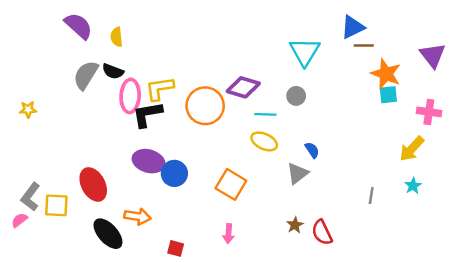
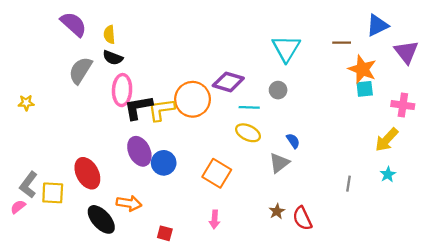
blue triangle: (353, 27) -> (377, 25), moved
black semicircle: (113, 71) -> (113, 58), moved
yellow L-shape: (160, 89) -> (161, 110), moved
purple ellipse: (149, 161) -> (139, 151), turned 48

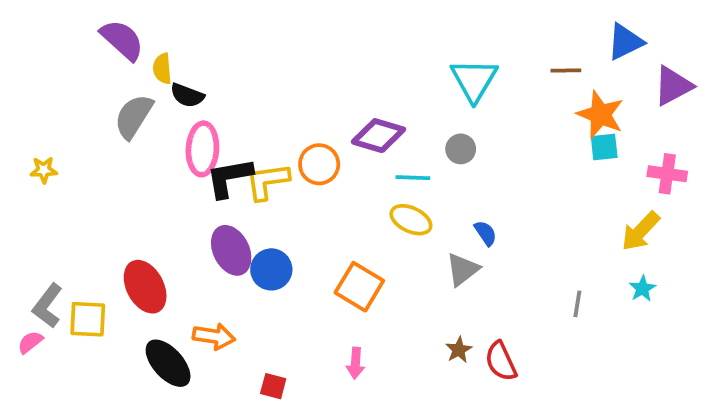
yellow semicircle: (109, 35) -> (162, 69), moved
purple triangle: (406, 52) -> (673, 86), turned 40
orange circle: (193, 99) -> (319, 164), size x0.7

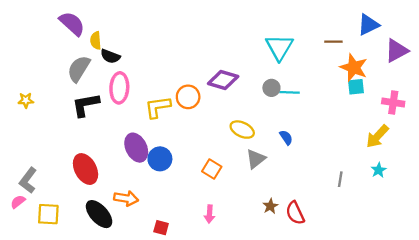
black L-shape: (229, 178) -> (86, 105), moved
cyan line: (413, 178) -> (290, 92), moved
gray triangle: (463, 269) -> (256, 159), moved
orange square: (359, 287) -> (212, 169), size x0.7
yellow square: (88, 319) -> (48, 214), moved

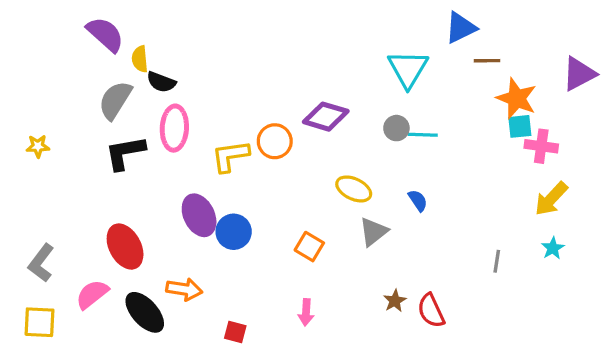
blue triangle: (368, 25) -> (461, 28), moved
pink cross: (393, 103) -> (541, 146), moved
pink semicircle: (18, 202) -> (92, 294), moved, size x1.5
yellow square: (48, 214) -> (39, 322), moved

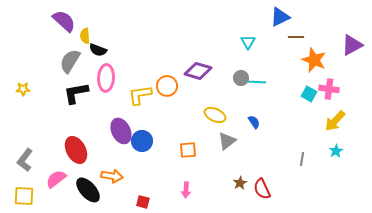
cyan triangle: (408, 69) -> (248, 42), size x0.6
cyan square: (520, 126) -> (309, 94), moved, turned 35
orange square: (309, 247) -> (188, 150), turned -36

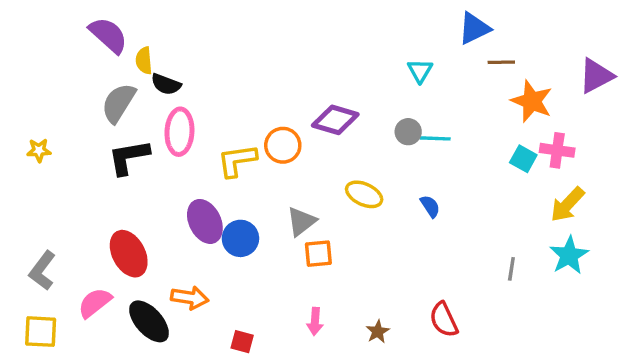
gray triangle: (227, 141) -> (301, 221), moved
cyan star: (336, 151) -> (569, 255), size x1.6
brown star: (240, 183) -> (378, 332), moved

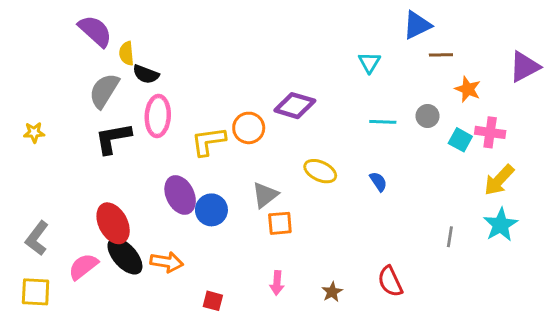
orange star: (532, 101) -> (468, 89), size x0.7
gray circle: (408, 132) -> (428, 116), moved
black ellipse: (149, 321) -> (125, 256), moved

